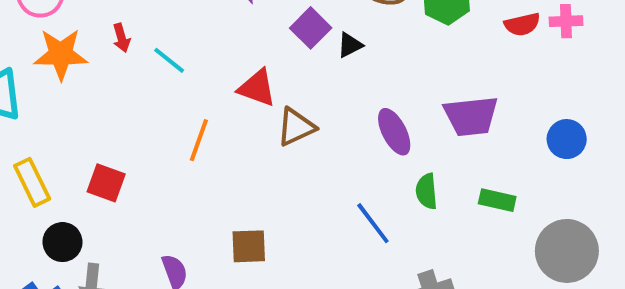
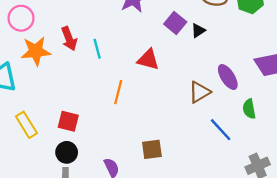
red arrow: (121, 38) -> (69, 39), size x1.5
cyan line: (169, 60) -> (97, 49), turned 42
brown triangle: (296, 127) -> (199, 92), moved
black circle: (62, 242) -> (67, 152), moved

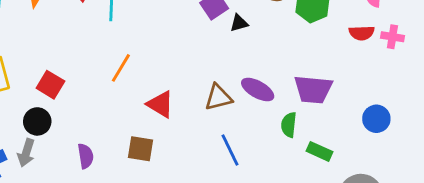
red triangle: (148, 60) -> (160, 104), moved
purple ellipse: (228, 77) -> (258, 90), turned -45
green semicircle: (249, 109) -> (289, 125), moved

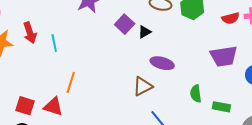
purple trapezoid: (313, 89) -> (224, 56), moved
purple ellipse: (258, 90) -> (162, 63), moved
red triangle: (160, 104) -> (53, 107), moved

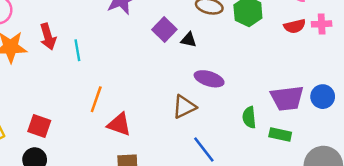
black triangle: (145, 32) -> (189, 40), turned 40
purple trapezoid: (224, 56) -> (287, 98), moved
red triangle: (53, 107) -> (119, 124), moved

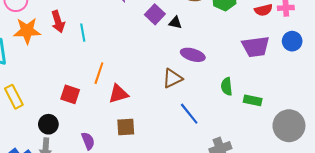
blue circle: (323, 97) -> (292, 41), moved
purple trapezoid: (287, 98) -> (256, 47), moved
red triangle: (119, 124) -> (118, 94), turned -35
red square: (39, 126) -> (70, 94), moved

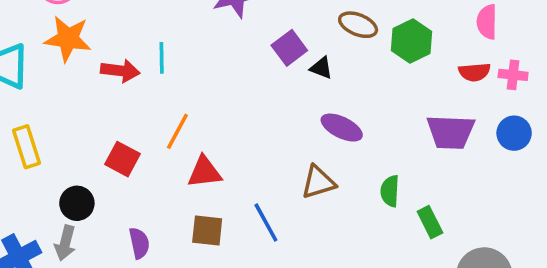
red arrow: (58, 22) -> (120, 71), moved, turned -75
brown triangle: (172, 78) -> (318, 182), moved
green rectangle: (253, 100) -> (430, 222), turned 42
blue line: (189, 114) -> (266, 222), moved

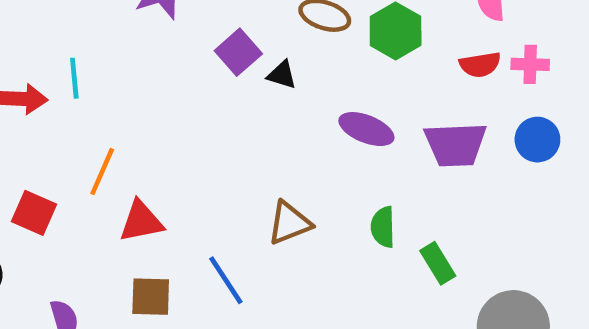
purple ellipse: (342, 128) -> (366, 129), moved

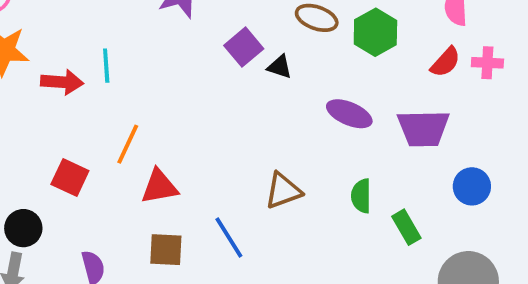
red semicircle: (480, 65) -> (445, 62), turned -40
blue circle: (537, 140) -> (472, 186), moved

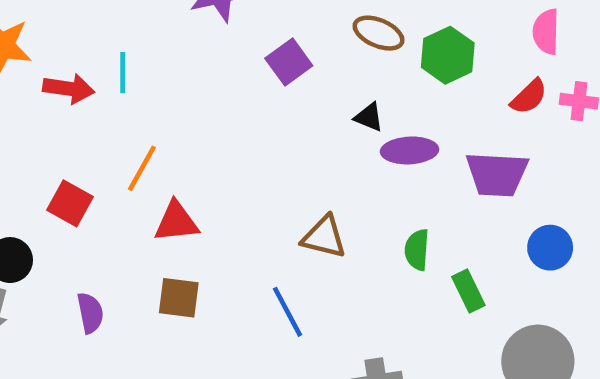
black triangle: (280, 67) -> (369, 117), moved
purple ellipse: (349, 114) -> (410, 150), turned -30
brown triangle: (283, 191) -> (324, 237), turned 30
blue line: (229, 237) -> (288, 312), moved

